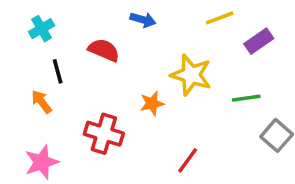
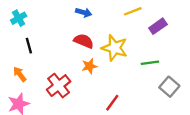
red semicircle: (104, 50) -> (84, 41), moved
orange arrow: (42, 102) -> (20, 74), moved
red cross: (104, 134) -> (59, 86), turned 35

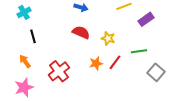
yellow star: (115, 48) -> (108, 38), size x0.6
orange star: (89, 66) -> (96, 63), moved
red line: (112, 103) -> (115, 62), moved

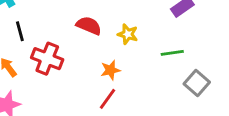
red line: (115, 62) -> (108, 99), moved
red cross: (59, 71) -> (47, 59), moved, turned -30

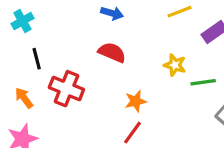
yellow star: (128, 34) -> (175, 65), moved

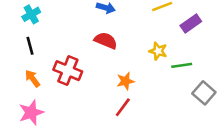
black line: (37, 59) -> (30, 46), moved

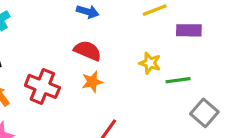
purple rectangle: (191, 24) -> (189, 30), turned 36
orange star: (125, 81) -> (92, 82), moved

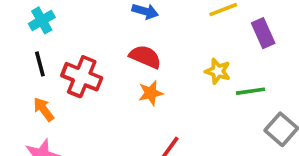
purple rectangle: (189, 30) -> (263, 33), turned 65
red cross: (42, 86) -> (82, 77), moved

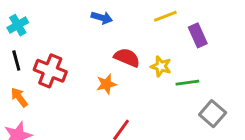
red semicircle: (145, 57) -> (127, 58), moved

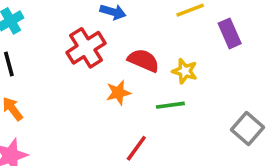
red cross: (50, 71) -> (86, 48), moved, turned 36
green line: (187, 83) -> (170, 105), moved

